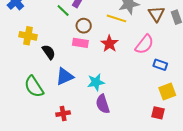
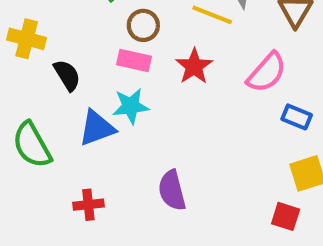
cyan star: (96, 82) -> (131, 106), moved

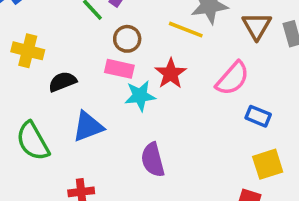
black semicircle: (67, 75) -> (62, 82), turned -80
cyan star: (131, 106) -> (140, 96), moved
purple semicircle: (172, 190) -> (153, 160), moved

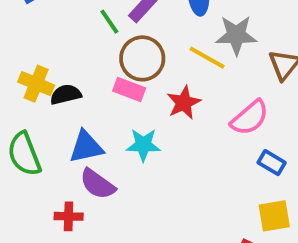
brown circle: (127, 39) -> (142, 58), size x1.5
yellow cross: (28, 51) -> (36, 84), moved
cyan star: (140, 96) -> (143, 145), moved
purple semicircle: (153, 160) -> (98, 184), moved, turned -48

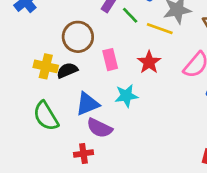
green line: (109, 22) -> (130, 15), moved
brown circle: (142, 58) -> (78, 37), moved
pink rectangle: (129, 90) -> (110, 60), turned 65

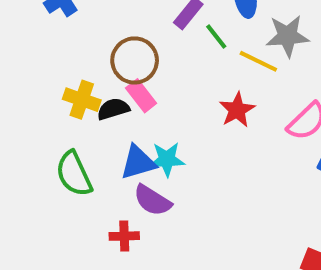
pink rectangle: (110, 60) -> (141, 96), moved, turned -30
cyan star: (126, 96) -> (167, 159), moved

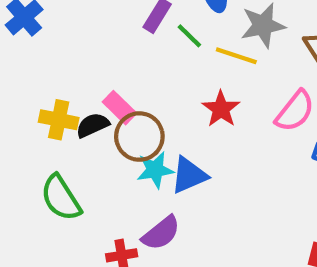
brown circle: (135, 60) -> (139, 137), moved
blue triangle: (138, 162) -> (189, 175), moved
purple semicircle: (152, 200) -> (161, 233), moved, turned -63

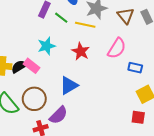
pink rectangle: (120, 108) -> (32, 66), moved
brown circle: (139, 137) -> (34, 99), moved
cyan star: (155, 170) -> (46, 46), moved

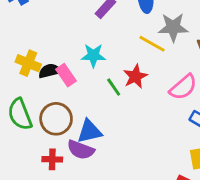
green line: (61, 18) -> (114, 87), moved
blue triangle: (69, 85) -> (89, 131), moved
purple semicircle: (59, 115) -> (81, 150), turned 48

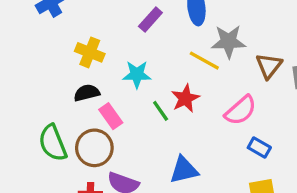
yellow cross: (28, 63) -> (90, 52), moved
pink rectangle: (66, 75) -> (111, 116), moved
blue triangle: (89, 131) -> (184, 170), moved

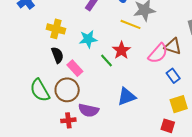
brown triangle: (269, 66) -> (173, 46), moved, turned -42
black semicircle: (87, 93) -> (57, 55), turned 91
blue rectangle: (259, 148) -> (173, 76), turned 32

